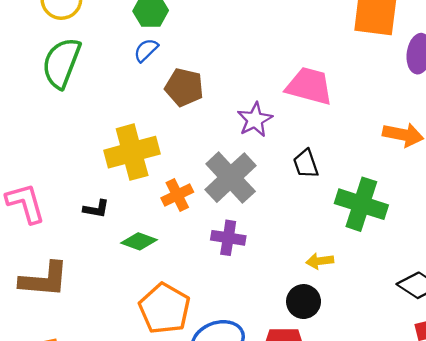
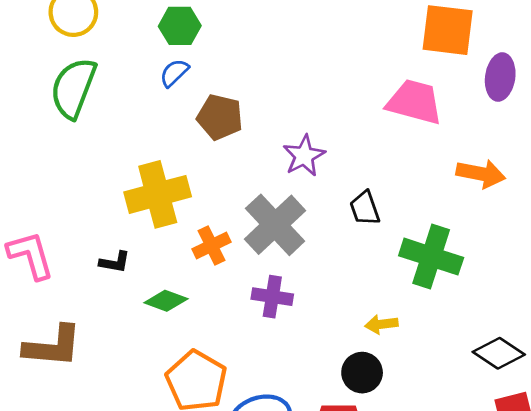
pink trapezoid: (309, 86) -> (415, 102), moved

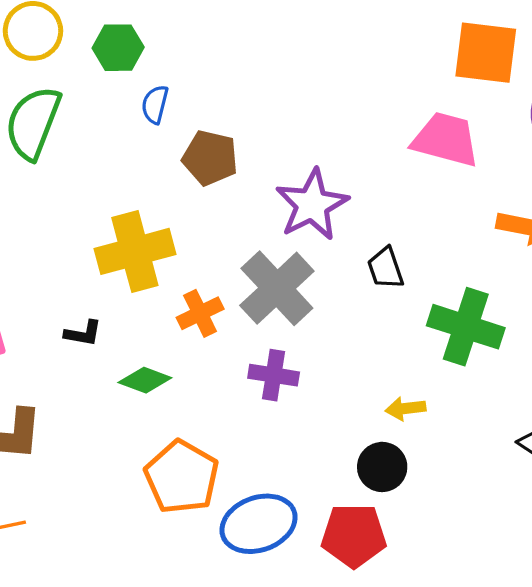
green hexagon: (180, 26) -> (118, 48), moved
blue semicircle: (174, 73) -> (155, 104), turned -32
purple star: (304, 156) -> (312, 205), size x1.4

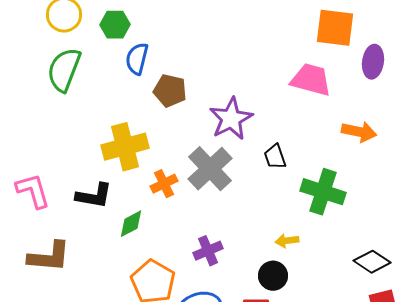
blue semicircle: (155, 104) -> (137, 59), size x1.4
black L-shape: (83, 333) -> (94, 196), size x1.6
purple cross: (274, 375) -> (208, 251), moved, turned -32
green diamond: (145, 380) -> (131, 224), turned -48

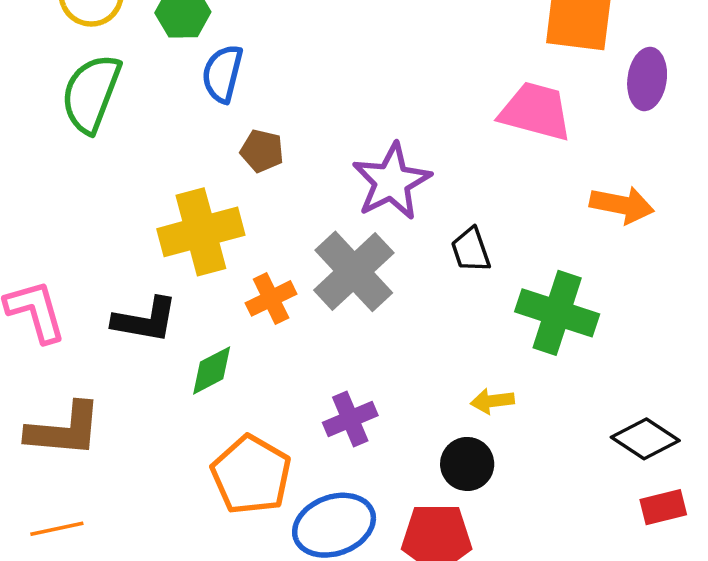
brown pentagon: (170, 91) -> (262, 151), moved, size x0.7

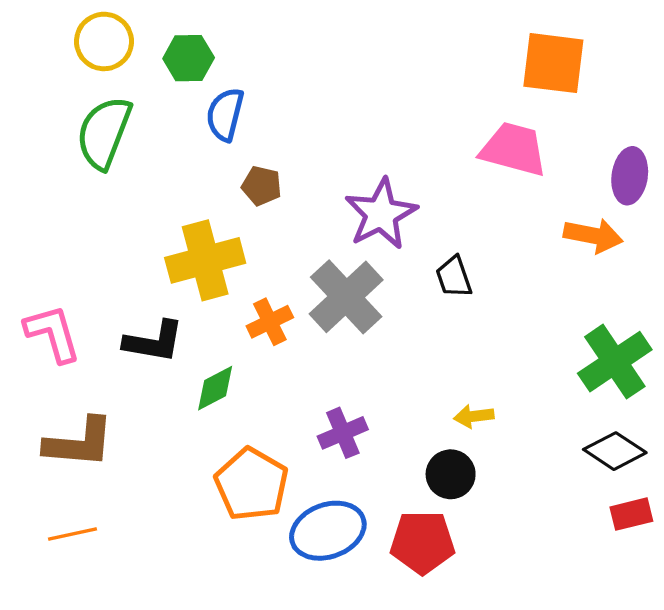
purple ellipse: (647, 79) -> (630, 176), moved
green cross: (557, 313) -> (615, 362), moved, turned 38

